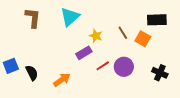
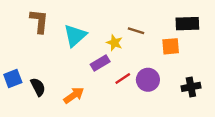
cyan triangle: (70, 17) -> (75, 36), moved
brown line: (123, 33) -> (136, 31), moved, turned -40
orange square: (143, 39) -> (171, 46), turned -35
black cross: (160, 73) -> (191, 87), turned -35

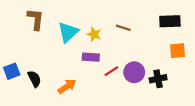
yellow star: (114, 43) -> (94, 34), moved
orange square: (171, 46) -> (178, 51), moved
purple rectangle: (100, 63) -> (91, 57), turned 35
black cross: (191, 87) -> (158, 79), moved

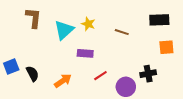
brown line: (123, 28) -> (122, 32), moved
yellow star: (94, 34) -> (88, 24), moved
red line: (111, 71) -> (100, 76), moved
purple circle: (134, 72) -> (126, 87), moved

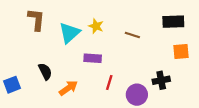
blue square: (11, 67) -> (12, 85), moved
black semicircle: (32, 74) -> (45, 71), moved
red line: (100, 76) -> (109, 82), turned -40

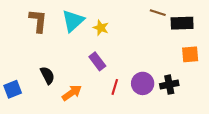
cyan triangle: (69, 33) -> (73, 21), moved
brown line: (132, 35) -> (158, 13), moved
purple rectangle: (93, 58) -> (97, 61), turned 49
purple circle: (137, 95) -> (143, 83), moved

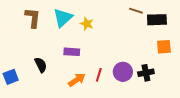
purple rectangle: (97, 61) -> (72, 52), moved, turned -49
orange arrow: (72, 93) -> (77, 80), moved

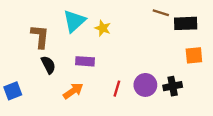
brown L-shape: (33, 18) -> (40, 36), moved
black semicircle: (41, 65) -> (48, 65), moved
orange arrow: (77, 80) -> (73, 91), moved

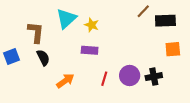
brown line: (161, 13) -> (143, 11), turned -64
purple rectangle: (85, 61) -> (90, 50), moved
blue square: (13, 91) -> (12, 57), moved

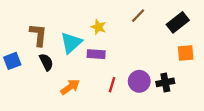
brown line: (143, 11) -> (138, 16), moved
cyan triangle: (66, 19) -> (71, 43), moved
black rectangle: (165, 21) -> (178, 22), turned -36

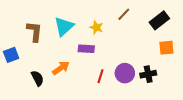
yellow star: (98, 27) -> (96, 27), moved
cyan triangle: (71, 43) -> (64, 26), moved
black semicircle: (46, 62) -> (37, 78), moved
orange arrow: (70, 87) -> (61, 68), moved

